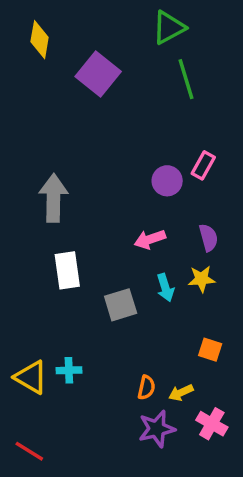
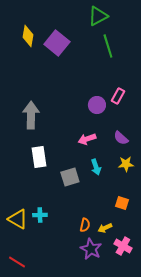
yellow diamond: (40, 40) -> (28, 36), moved
purple semicircle: (208, 238) -> (121, 138), turned 147
yellow star: (202, 279) -> (126, 164), moved
purple star: (157, 429) -> (91, 249), turned -30

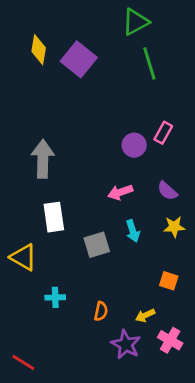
yellow triangle: (18, 219) -> (23, 257), moved
orange semicircle: (85, 225) -> (101, 311), moved

